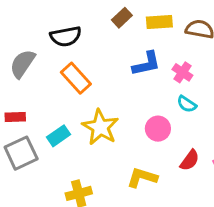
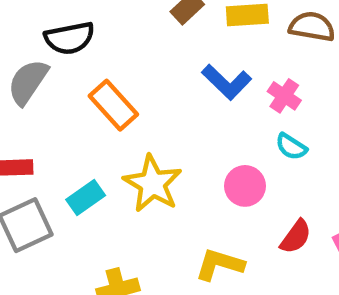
black semicircle: (66, 36) -> (69, 38), moved
blue L-shape: (146, 64) -> (227, 82), turned 56

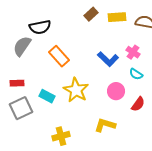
blue L-shape: (227, 82) -> (108, 59), moved
cyan rectangle: (86, 197) -> (47, 96), turned 63
red semicircle: (296, 237) -> (138, 104), moved

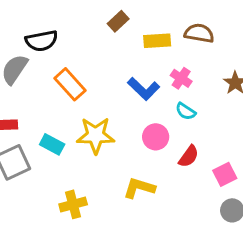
yellow rectangle: (117, 17) -> (157, 41), moved
yellow star: (76, 90) -> (96, 135), turned -30

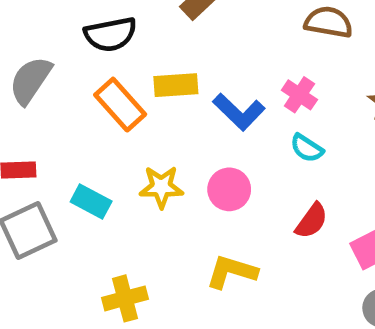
black semicircle: (42, 41) -> (110, 34), moved
yellow rectangle: (157, 41) -> (176, 85), moved
yellow star: (96, 135) -> (161, 187), size x0.7
pink circle: (156, 137) -> (229, 189), moved

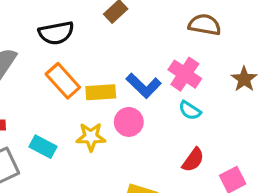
yellow rectangle: (176, 85) -> (101, 92), moved
pink cross: (299, 95) -> (185, 74), size x1.4
pink circle: (229, 189) -> (129, 122), moved

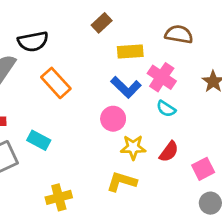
black semicircle: (56, 33) -> (33, 41), moved
yellow rectangle: (101, 92) -> (130, 51), moved
yellow star: (91, 137) -> (133, 147), moved

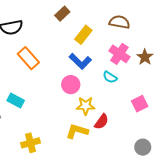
yellow rectangle: (130, 51) -> (83, 35), turned -48
pink cross: (162, 77) -> (119, 54), moved
red semicircle: (169, 152) -> (101, 122), moved
pink square: (203, 169) -> (140, 104), moved

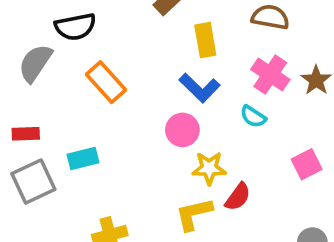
yellow rectangle: (83, 35) -> (205, 40), turned -48
cyan rectangle: (16, 100) -> (83, 159), turned -42
yellow L-shape: (77, 131) -> (194, 214), turned -30

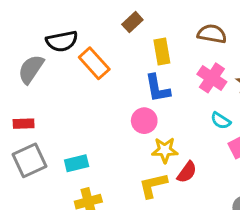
orange rectangle: (106, 82) -> (94, 63), moved
blue L-shape: (200, 88) -> (157, 88), turned 36
cyan semicircle: (253, 117) -> (221, 121), moved
cyan rectangle: (83, 159) -> (77, 163), moved

